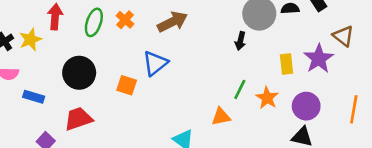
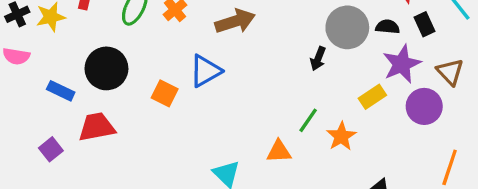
purple star: (319, 59) -> (402, 64), moved
yellow rectangle: (287, 64) -> (372, 97), turned 54
blue rectangle: (34, 97) -> (61, 91), moved
purple circle: (306, 106) -> (424, 106), moved

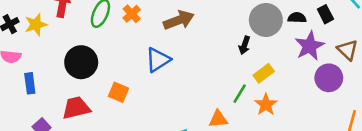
blue rectangle: (61, 91) -> (30, 83), moved, turned 60
orange square: (165, 93) -> (119, 92), moved
yellow rectangle: (372, 97) -> (264, 73), moved

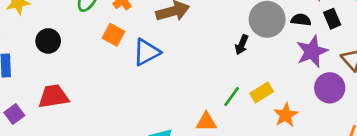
black circle: (81, 62) -> (48, 41), moved, size x0.7
yellow rectangle: (264, 73) -> (262, 92), moved
orange square: (119, 92) -> (114, 35), moved
orange star: (266, 105) -> (286, 115), moved

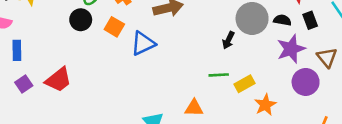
black circle: (48, 41) -> (81, 20), moved
red trapezoid: (54, 96) -> (58, 80), turned 148
green line: (232, 96) -> (219, 75), moved, turned 48
purple square: (14, 114) -> (24, 84), moved

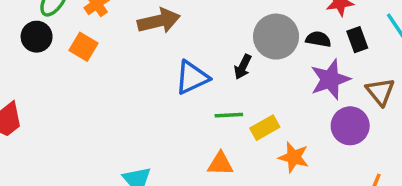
blue triangle: (143, 44) -> (192, 78), moved
orange star: (265, 105) -> (294, 157), turned -30
orange triangle: (194, 108) -> (220, 164), moved

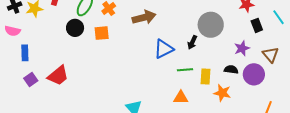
black semicircle: (318, 39) -> (231, 70), moved
orange square: (83, 47) -> (102, 33), turned -35
purple star: (330, 79) -> (242, 48), size x0.7
yellow rectangle: (265, 128) -> (206, 76), turned -56

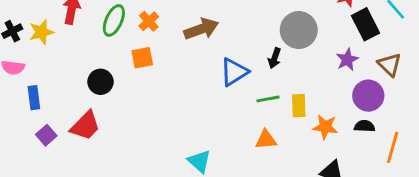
black rectangle: (257, 25) -> (365, 24), size x1.5
black circle: (75, 28) -> (100, 82), moved
black semicircle: (231, 70) -> (365, 126), moved

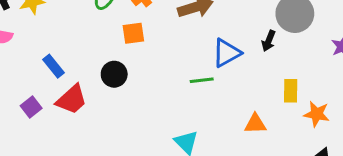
black circle: (100, 82) -> (114, 74), moved
blue rectangle: (34, 98) -> (53, 66), moved, turned -35
green line: (268, 99) -> (202, 80), moved

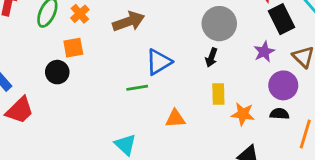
black arrow: (269, 41) -> (211, 57), moved
black circle: (114, 74) -> (57, 72), moved
orange triangle: (255, 124) -> (175, 119), moved

